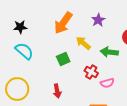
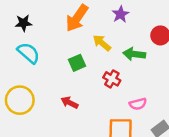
pink semicircle: (107, 83) -> (138, 104), moved
red arrow: (57, 91) -> (70, 103), turned 128

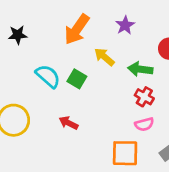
cyan semicircle: (28, 53) -> (48, 76), moved
green square: (77, 63) -> (77, 79), turned -35
red cross: (112, 79) -> (144, 97), moved

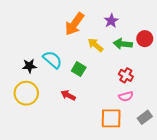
black star: (18, 35) -> (29, 66), moved
green arrow: (140, 69) -> (123, 44), moved
green square: (77, 79) -> (79, 69), moved

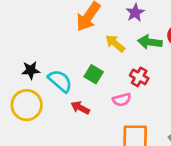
cyan semicircle: (52, 60) -> (60, 81), moved
red cross: (126, 75) -> (139, 77), moved
pink semicircle: (126, 96) -> (122, 100), moved

